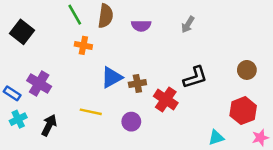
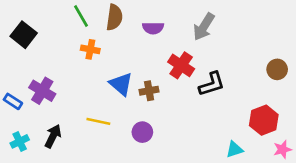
gray arrow: (188, 25) -> (204, 27), size x1.5
brown circle: (247, 70) -> (277, 69), moved
blue triangle: (112, 77) -> (121, 84), turned -50
red cross: (166, 99) -> (181, 65), moved
cyan cross: (18, 119) -> (20, 141), moved

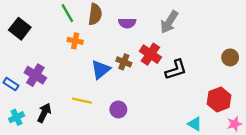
blue triangle: (121, 84) -> (101, 70), turned 40
brown cross: (149, 91) -> (124, 62), moved, turned 32
cyan triangle: (234, 149) -> (195, 124), turned 48

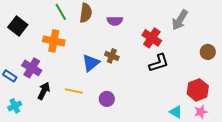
gray arrow: (169, 22) -> (180, 20), moved
orange cross: (75, 41) -> (54, 41), moved, size x1.5
red cross: (150, 54) -> (152, 38), moved
black arrow: (44, 113) -> (44, 91), moved
pink star: (235, 124) -> (201, 112), moved

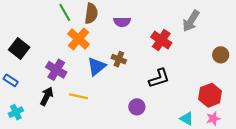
black square: (18, 26) -> (19, 49), moved
orange cross: (54, 41) -> (79, 39), moved, turned 30
black L-shape: (159, 63) -> (159, 78), moved
purple cross: (32, 68) -> (56, 70), moved
purple circle: (107, 99) -> (137, 107), moved

